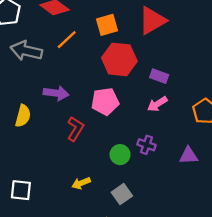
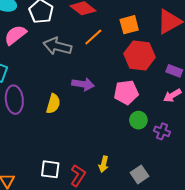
red L-shape: (75, 129) -> (78, 175), moved
green circle: (120, 155) -> (138, 120), moved
yellow arrow: (81, 183) -> (104, 164), turned -56

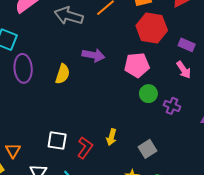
pink arrow: (172, 95) -> (184, 70), turned -96

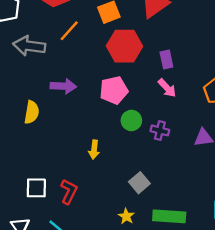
purple rectangle: (187, 45) -> (166, 60), turned 63
yellow arrow: (111, 137) -> (94, 150), moved

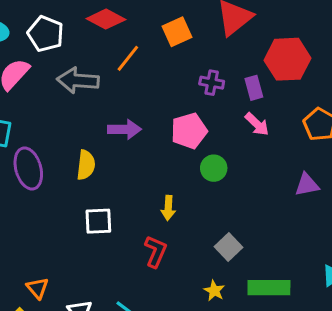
red hexagon: (124, 46) -> (287, 59), moved
purple cross: (160, 130) -> (212, 83), moved
white square: (36, 188) -> (98, 221), moved
red L-shape: (69, 192) -> (156, 251), moved

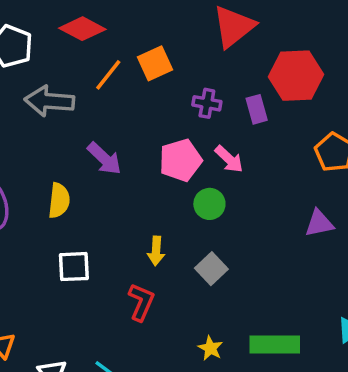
orange square: (177, 32) -> (155, 63), moved
pink arrow: (257, 124) -> (229, 159), moved
purple arrow: (124, 129) -> (104, 159), turned 44
gray square: (228, 247) -> (211, 269), moved

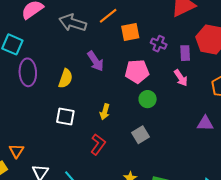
orange square: (155, 63) -> (130, 32), moved
pink arrow: (229, 159) -> (181, 78), moved
yellow arrow: (156, 251) -> (105, 112), moved

